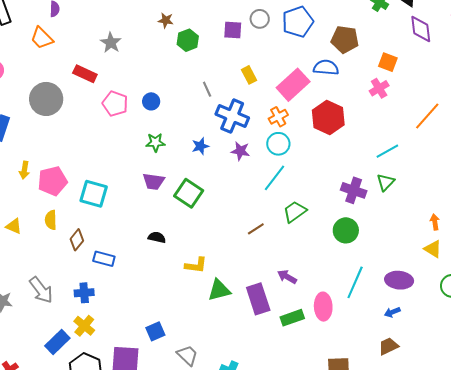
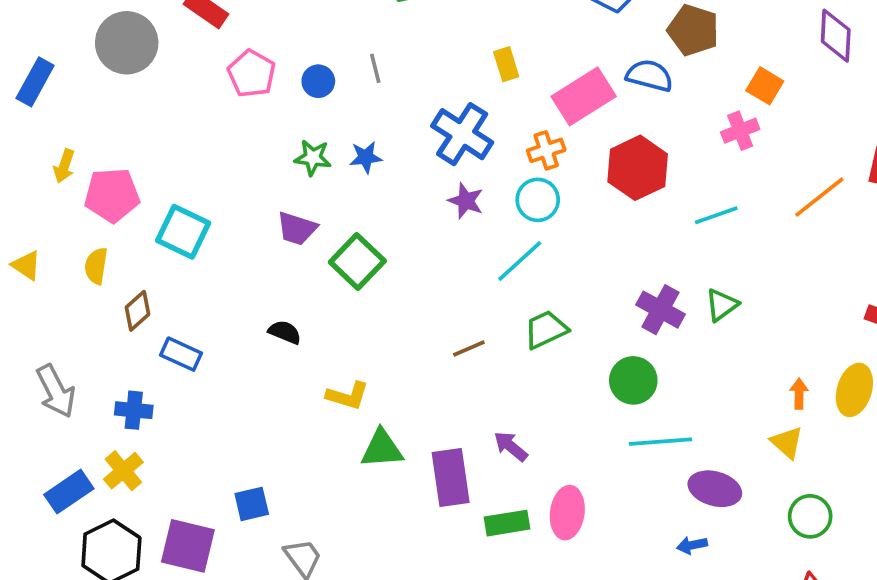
gray line: (207, 89) -> (375, 68), moved
blue star: (200, 146) -> (366, 157), moved
cyan line: (387, 151) -> (716, 215), moved
cyan line: (355, 282) -> (661, 442), moved, turned 52

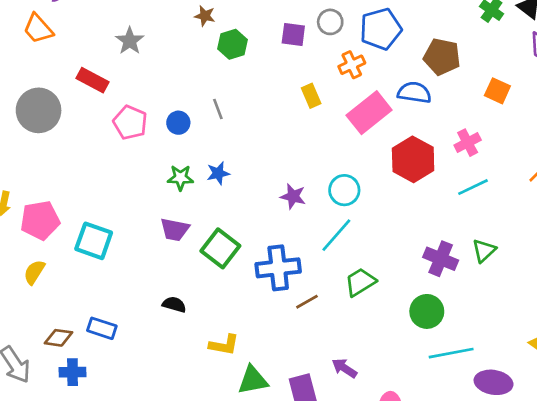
pink cross: (740, 131) -> (468, 143), moved
blue cross: (462, 134) -> (278, 268), moved, turned -33
orange cross: (546, 150) -> (352, 65), moved
yellow semicircle: (96, 266) -> (34, 272), turned 30
brown diamond: (137, 311) -> (58, 338), moved, turned 56

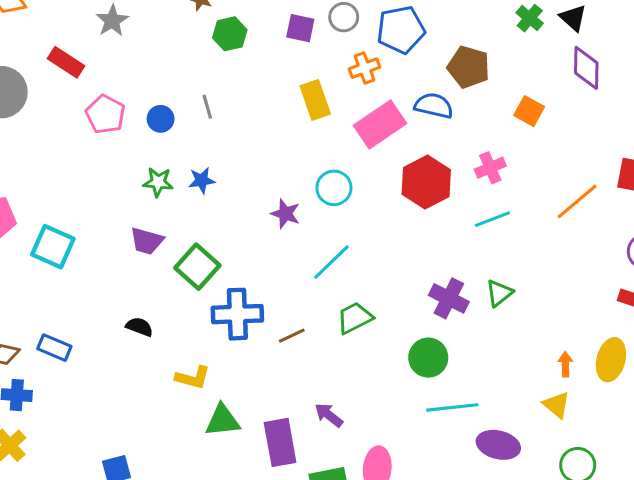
yellow rectangle: (311, 96) -> (315, 100), size x1.4
cyan circle: (344, 190) -> (334, 188), moved
blue cross: (278, 268) -> (237, 314), moved

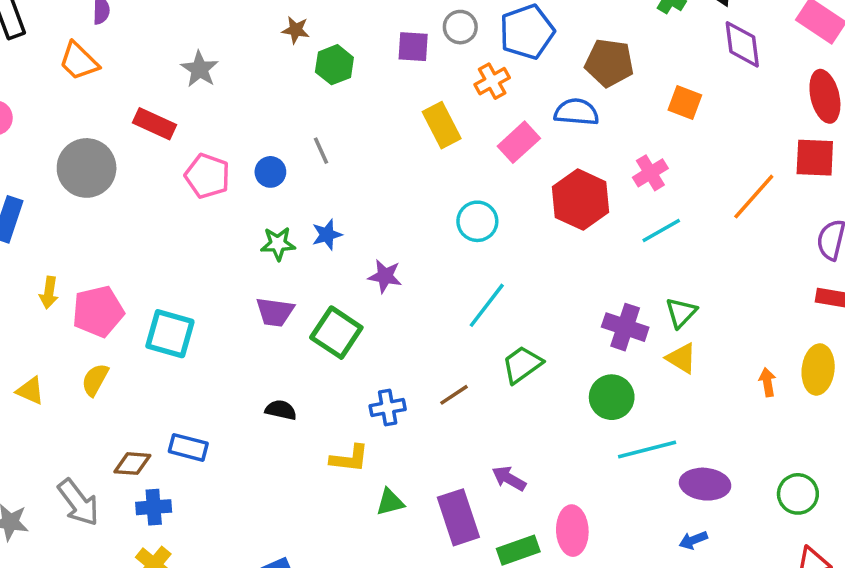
pink rectangle: (380, 124) -> (519, 142), size x0.7
purple star: (285, 214) -> (385, 276), moved
blue cross: (237, 314) -> (388, 408), moved, size x0.6
yellow triangle: (557, 405) -> (681, 358), moved
green triangle: (223, 421) -> (390, 502), size x0.7

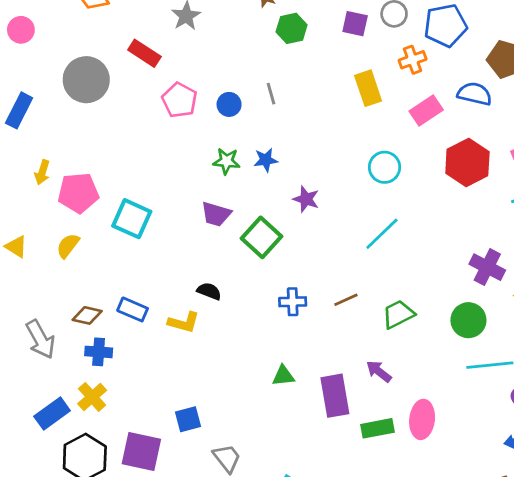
green trapezoid: (522, 365) -> (398, 314), moved
yellow L-shape: (349, 459) -> (184, 322), moved

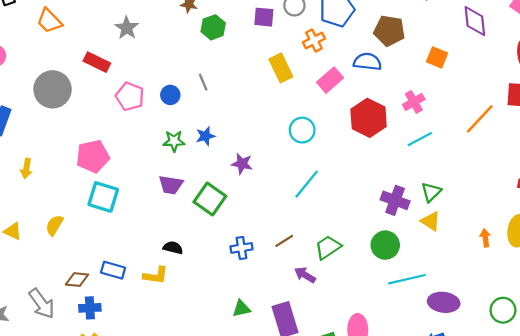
pink pentagon: (78, 193) -> (93, 156), moved
purple arrow: (379, 371) -> (305, 275), moved

